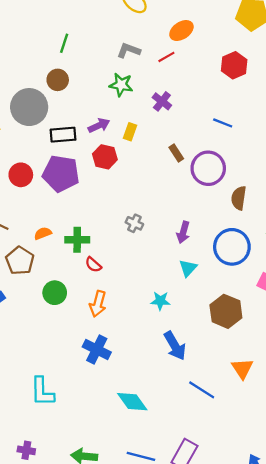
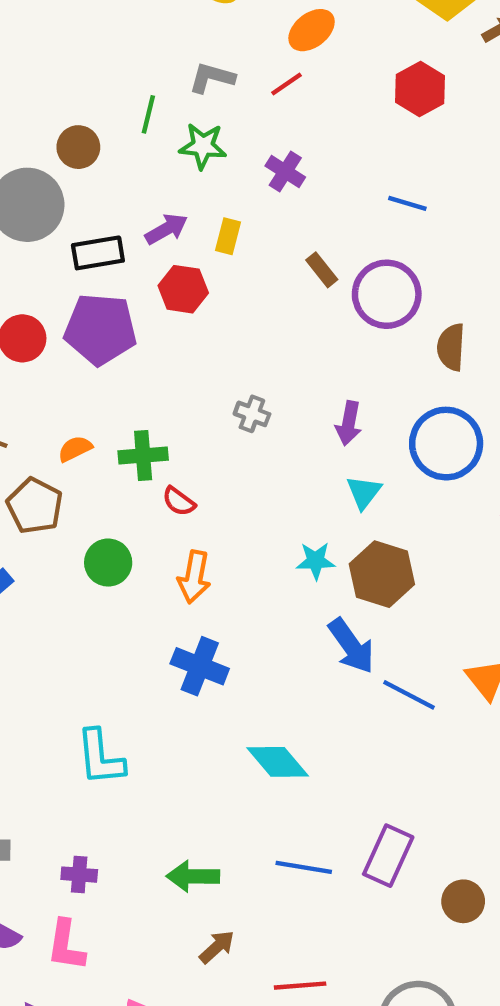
green line: (64, 43) -> (148, 114), moved
brown hexagon: (226, 311) -> (382, 574), moved
blue line: (202, 390) -> (409, 695), moved

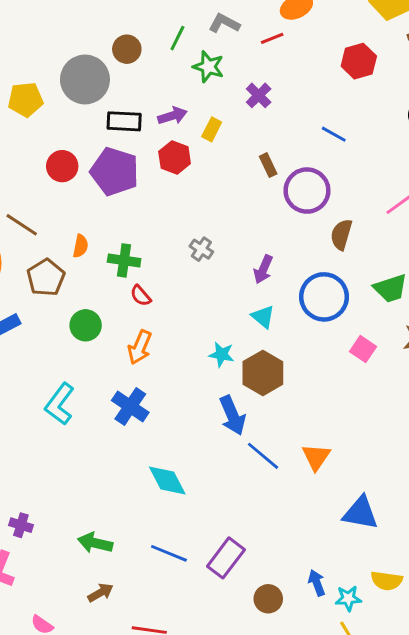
orange semicircle: (75, 449) -> (80, 246), turned 115
cyan triangle: (364, 492) -> (263, 317), turned -40
cyan L-shape: (100, 757) -> (60, 404), moved, turned 30

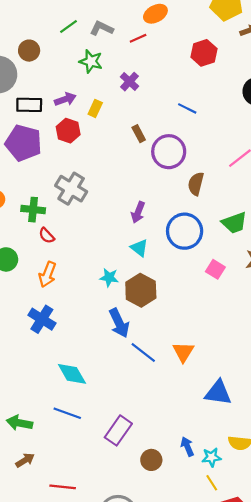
green line: (177, 38) -> (69, 26), moved, turned 30
gray cross: (201, 249) -> (71, 189), moved, size x1.8
blue line: (169, 553) -> (67, 413), moved

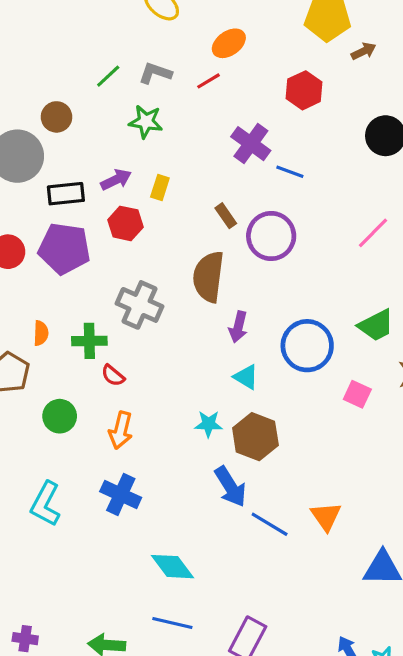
purple cross: (130, 82) -> (251, 144), moved, size x1.4
brown semicircle: (196, 184) -> (208, 277), moved, size x1.5

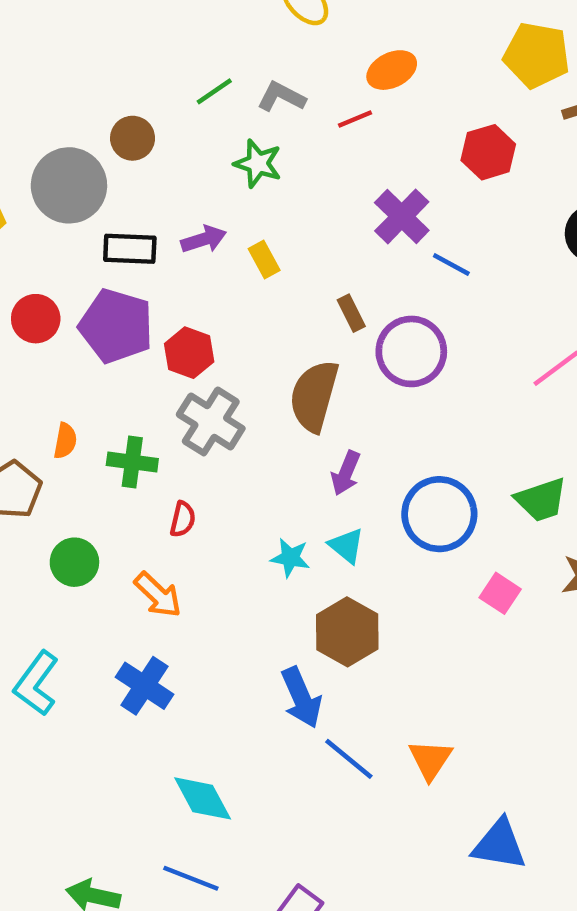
yellow rectangle: (160, 187) -> (264, 260), turned -55
red hexagon: (125, 223) -> (189, 353), moved
red semicircle: (113, 375) -> (183, 519), moved, turned -125
cyan star: (208, 424) -> (290, 558), moved
orange arrow: (121, 430) -> (158, 595), turned -69

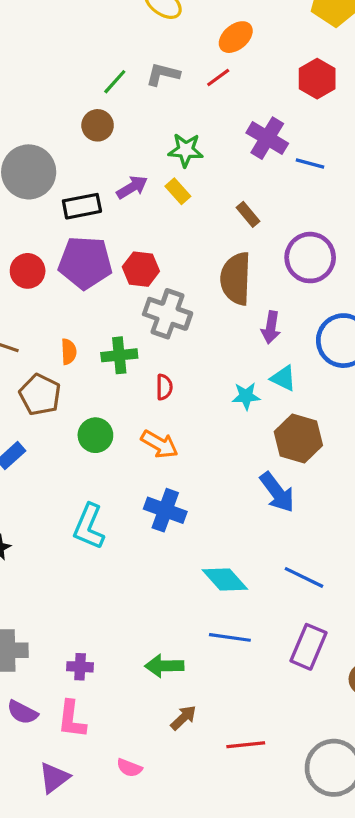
brown circle: (133, 138) -> (98, 125), moved
green star: (258, 163) -> (186, 150), moved
purple circle: (411, 351) -> (310, 258), moved
blue line: (349, 759) -> (304, 577), moved

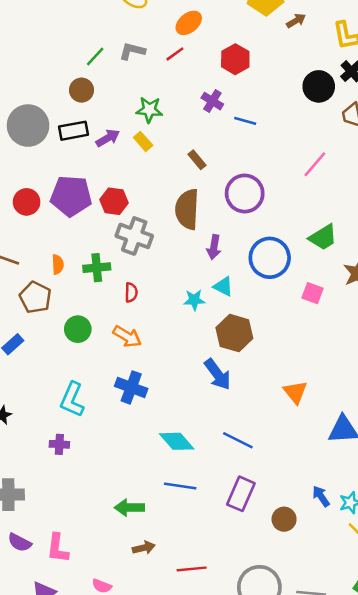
red hexagon: (317, 79) -> (235, 59), moved
purple cross: (267, 138) -> (212, 101), size x0.7
black rectangle: (82, 206) -> (73, 131), moved
purple cross: (80, 667) -> (59, 444), moved
brown arrow: (183, 718) -> (144, 548), turned 30

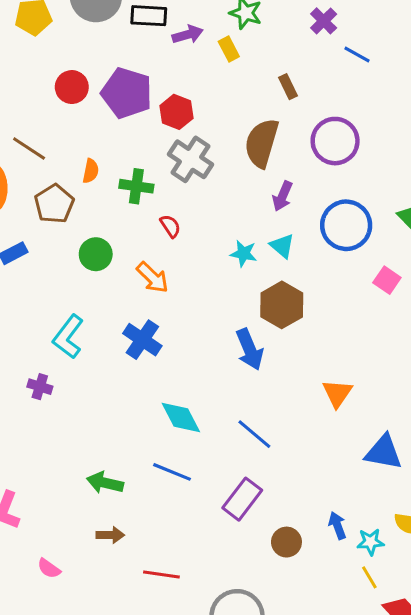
red semicircle: (131, 292) -> (170, 226), turned -48

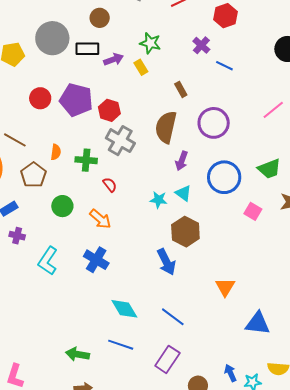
purple cross: (40, 387) -> (17, 236), moved

